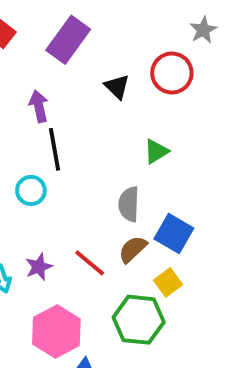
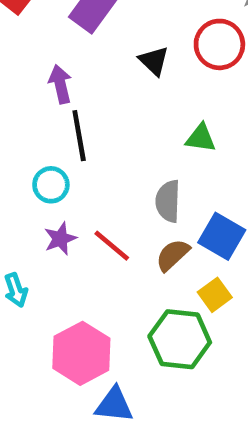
green triangle: (156, 151) -> (201, 138), turned 40
red line: (90, 263) -> (112, 246), moved
purple star: (39, 267) -> (60, 239), moved

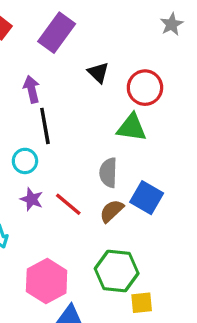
red circle: (219, 44) -> (145, 88), moved
green triangle: (201, 138) -> (132, 128), size x1.4
purple star: (60, 239) -> (32, 199), turned -30
yellow square: (215, 295) -> (142, 303), moved, turned 30

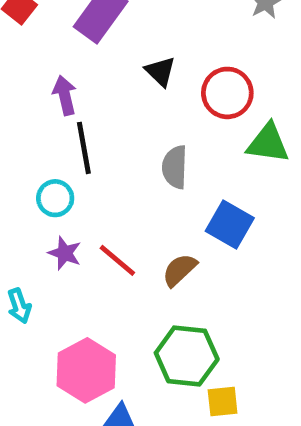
green triangle: (132, 128) -> (268, 143), moved
gray semicircle: (108, 173) -> (175, 167), moved
blue square: (147, 198) -> (230, 224), moved

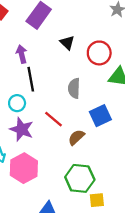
blue square: (230, 224) -> (100, 116), turned 35
purple star: (65, 253) -> (22, 129), size x1.5
red line: (117, 260) -> (54, 119), moved
pink hexagon: (86, 370) -> (24, 168), moved

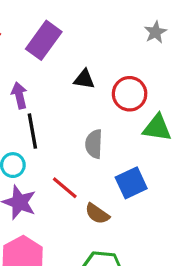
black triangle: (67, 43) -> (84, 79), turned -35
brown semicircle: (76, 137) -> (97, 214), turned -102

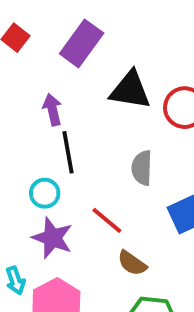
black triangle: (84, 79) -> (130, 90), size x1.6
brown semicircle: (97, 214) -> (132, 263), moved

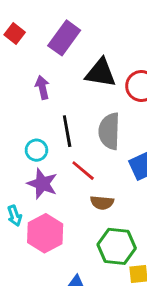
black line: (68, 152) -> (67, 131), moved
gray semicircle: (142, 168) -> (109, 131), size x1.4
brown semicircle: (132, 263) -> (102, 203), turned -30

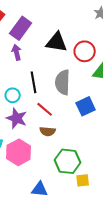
purple rectangle: (64, 38) -> (21, 28), moved
brown semicircle: (102, 203) -> (48, 131), moved

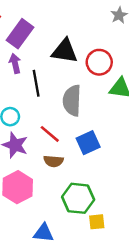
black line: (34, 82) -> (36, 83), moved
blue square: (86, 106) -> (88, 143), moved

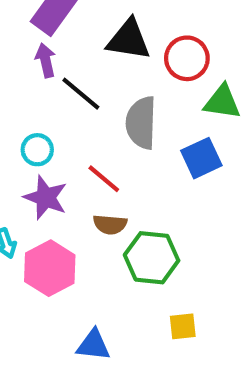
black line: (36, 83) -> (81, 94), turned -40
blue square: (88, 143) -> (201, 158), moved
green hexagon: (78, 198) -> (152, 258), moved

